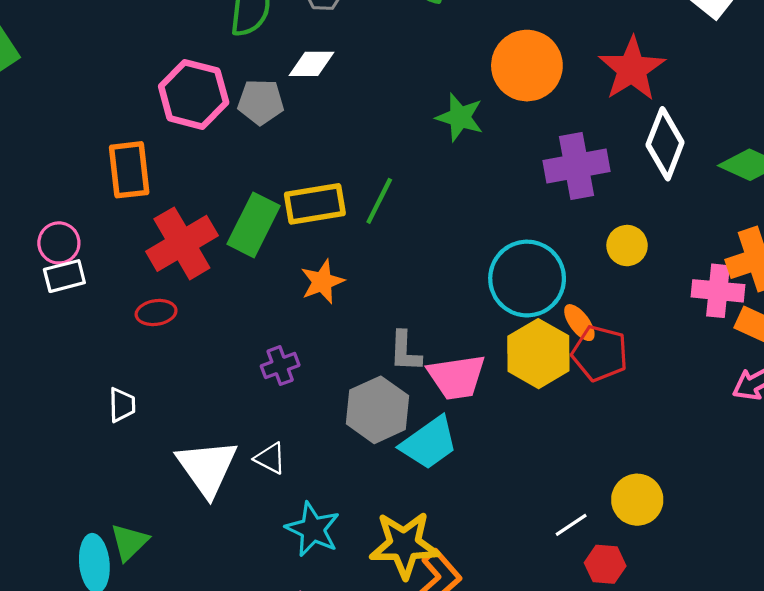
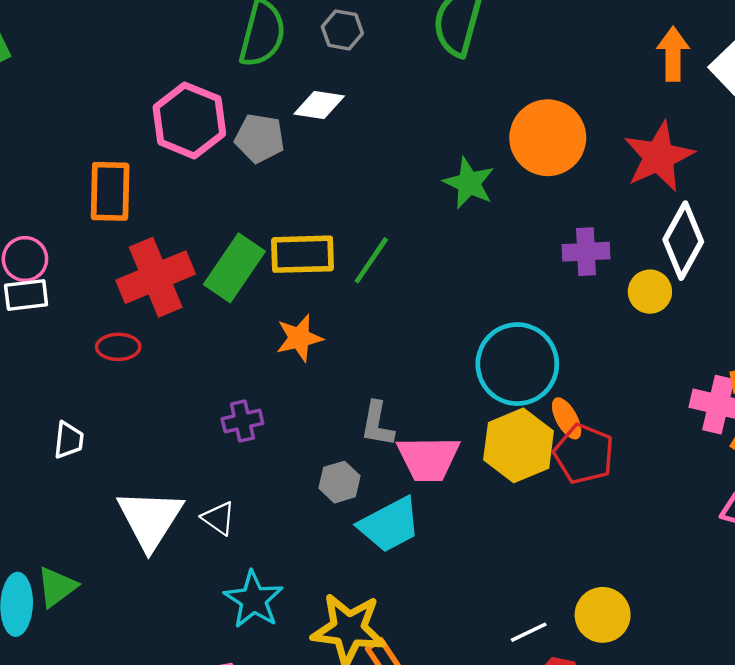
purple cross: (577, 166) -> (586, 252), size x0.7
yellow circle: (627, 246) -> (650, 292), moved
gray hexagon: (378, 410) -> (340, 482), size x0.6

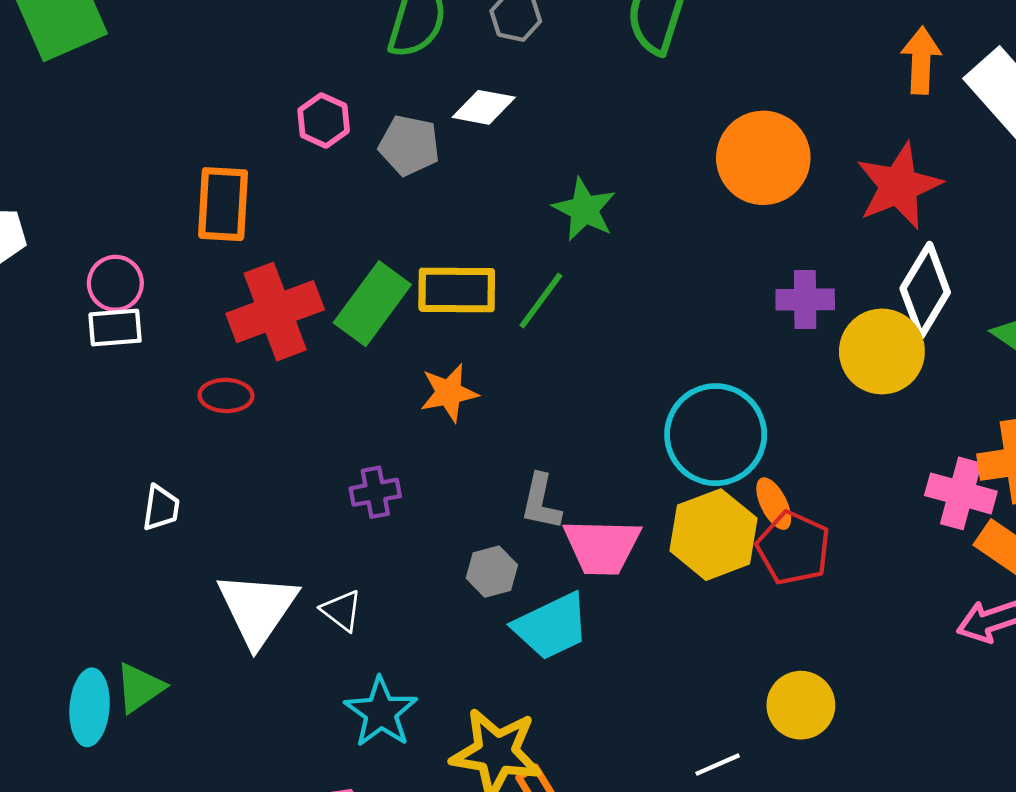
pink hexagon: (189, 120) -> (324, 120), size x0.6
green star: (469, 183) -> (584, 209), moved
yellow circle: (650, 292) -> (882, 351), size x1.6
yellow circle: (603, 615) -> (801, 705), moved

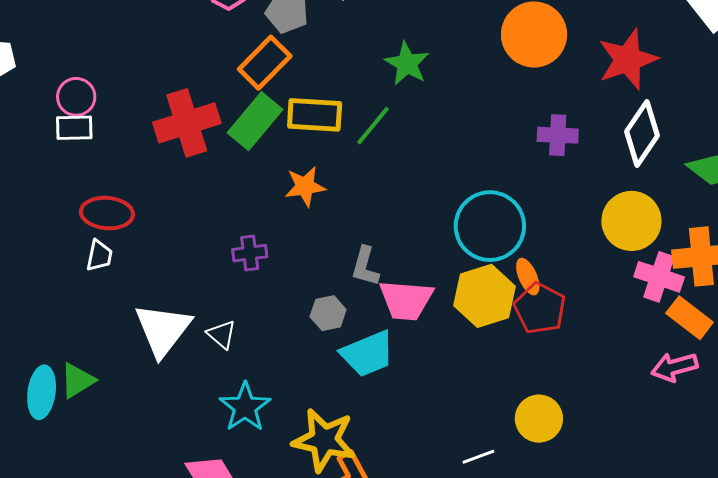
orange rectangle: (223, 204) -> (265, 63), moved, turned 38
yellow circle: (882, 351) -> (631, 221), moved
red ellipse: (226, 395) -> (107, 213), moved, size x1.4

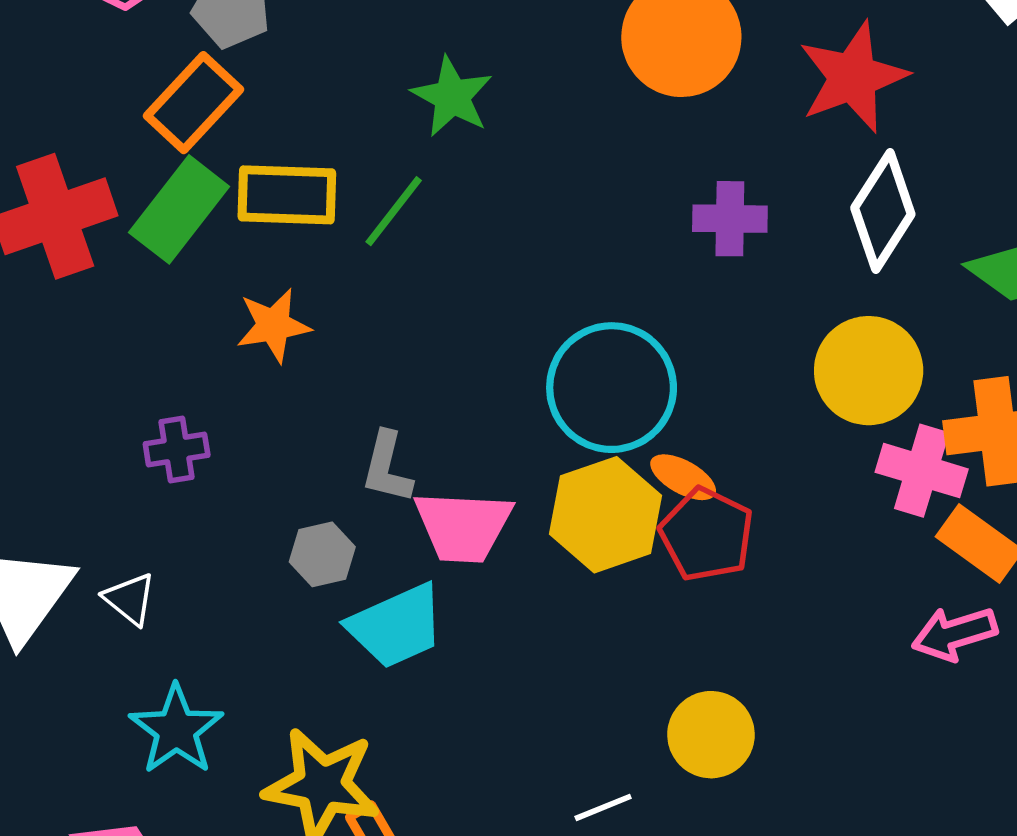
orange ellipse: (528, 277) -> (683, 477), turned -36

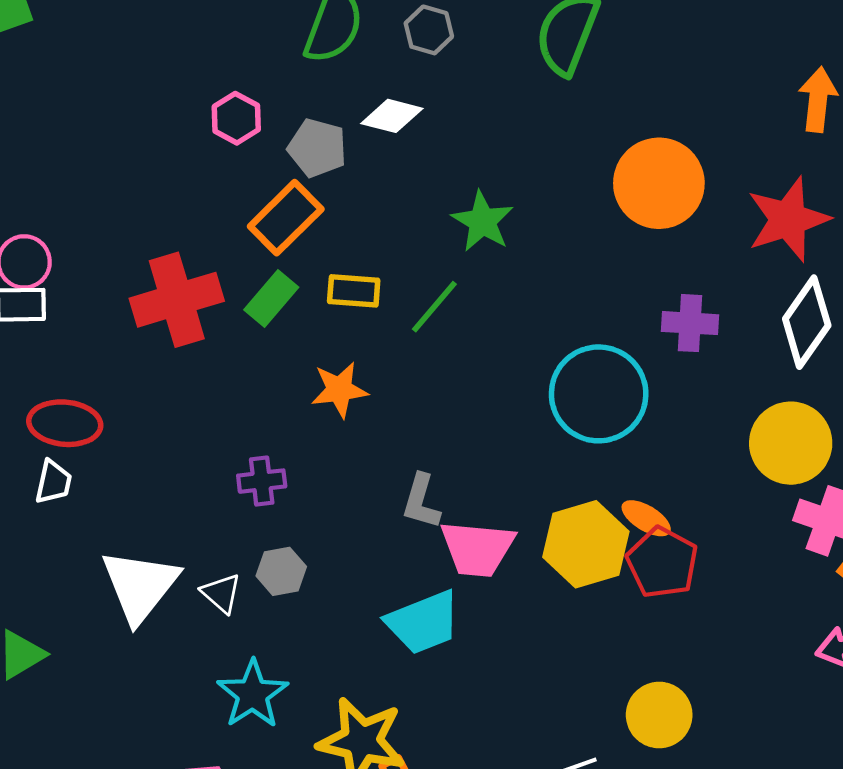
yellow rectangle: (287, 195) -> (354, 291), size x0.7
green rectangle: (179, 209) -> (271, 299), size x0.7
cyan circle: (612, 388) -> (599, 394), moved
gray hexagon: (322, 554) -> (281, 571), moved

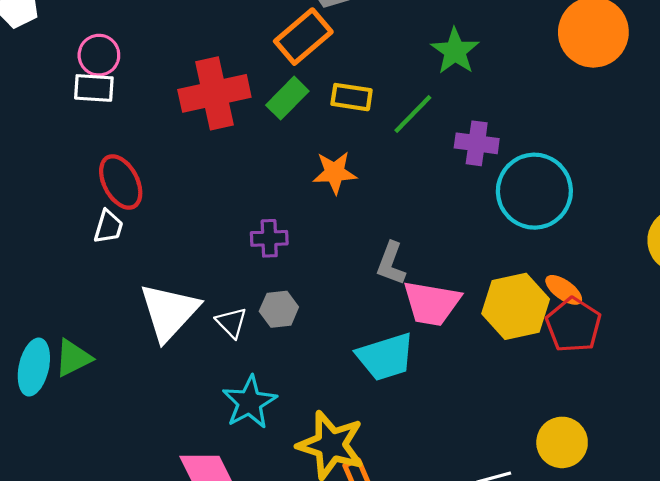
purple cross: (690, 323) -> (477, 143), moved
red ellipse: (65, 423) -> (121, 182), turned 52

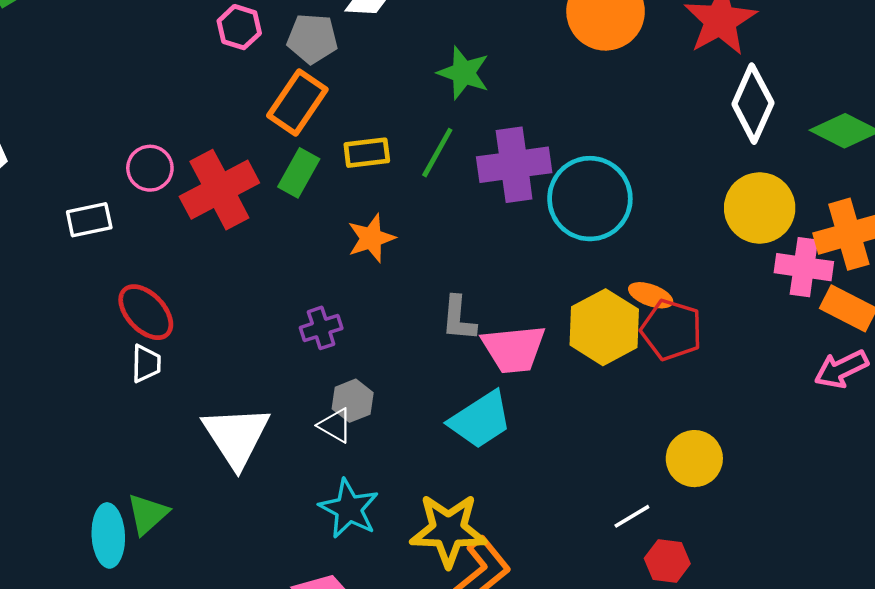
pink circle: (99, 55) -> (150, 168), moved
purple cross: (477, 143) -> (514, 165), size x1.5
white triangle: (231, 322) -> (335, 425), moved

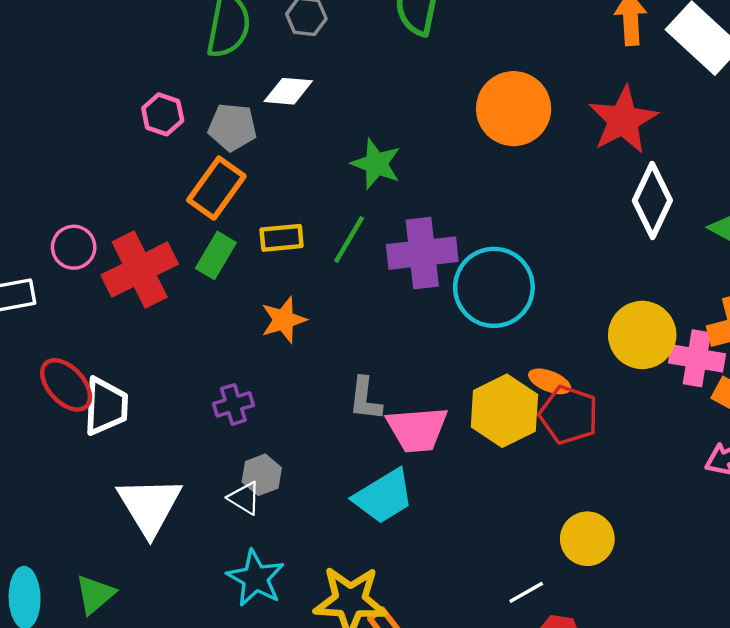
yellow circle: (760, 208) -> (642, 335), moved
white trapezoid: (146, 363) -> (106, 406), moved, size x1.6
green triangle: (148, 514) -> (95, 594), moved

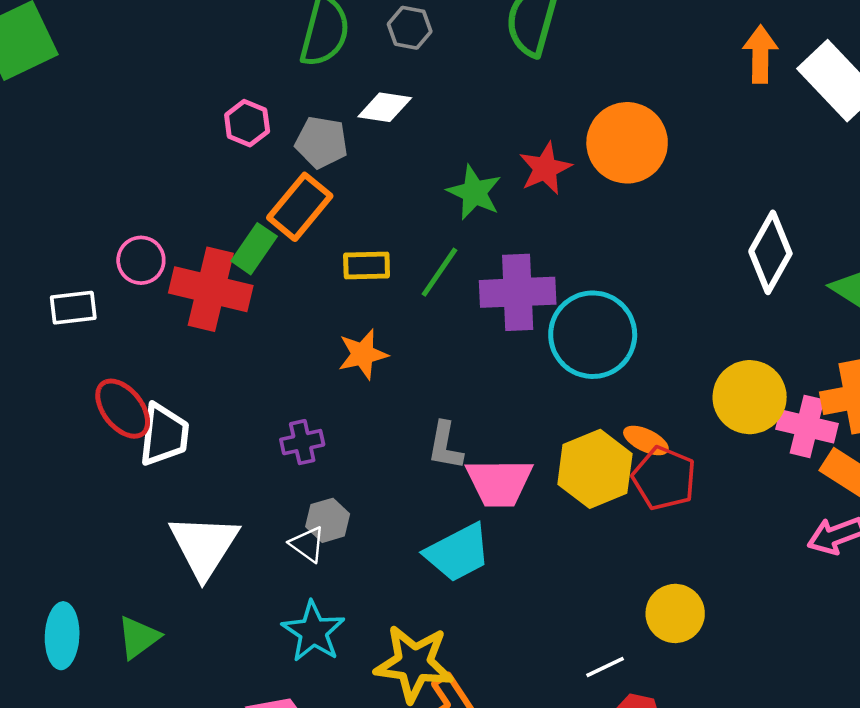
red star: (623, 120) -> (545, 168), moved, size x0.7
green rectangle: (216, 255) -> (254, 249), moved
red cross: (140, 270) -> (211, 289), turned 36

